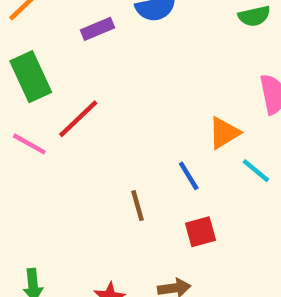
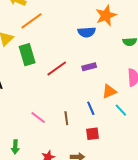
purple rectangle: (97, 29) -> (89, 67), moved
red line: (78, 119) -> (57, 69), moved
pink line: (29, 144) -> (38, 118), moved

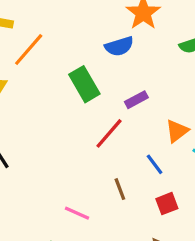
green rectangle: (27, 55) -> (84, 84), moved
red line: (57, 69) -> (109, 133), moved
pink line: (38, 118) -> (77, 213), moved

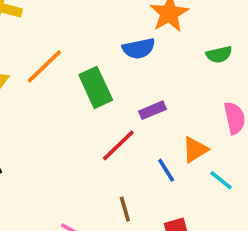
orange line: (29, 50) -> (44, 66), moved
blue line: (155, 164) -> (166, 170), moved

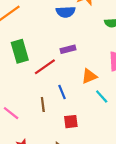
green rectangle: (96, 87) -> (20, 51), moved
blue line: (166, 170) -> (62, 92), moved

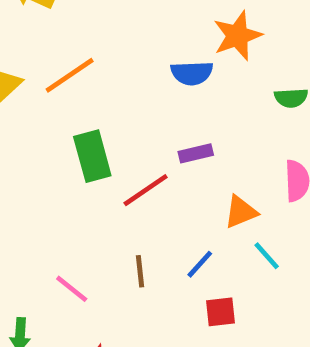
blue line: (62, 92) -> (200, 264), moved, turned 64
red square: (71, 122) -> (220, 312), moved

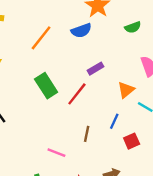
orange line: (70, 75) -> (41, 38), moved
brown line: (140, 271) -> (87, 134), turned 35

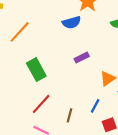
orange line: (41, 38) -> (20, 32), moved
red line: (77, 94) -> (41, 104), moved

